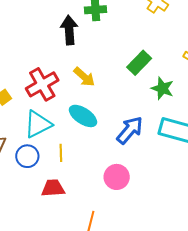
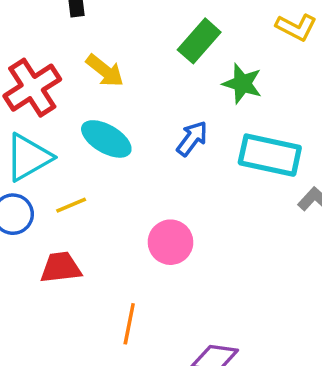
blue arrow: (130, 130) -> (192, 138), moved, size x0.7
yellow line: (61, 153) -> (71, 205), turned 72

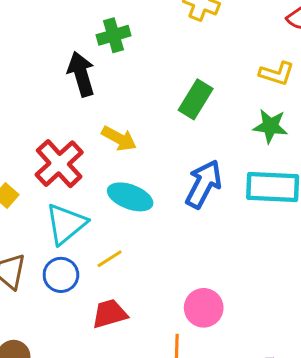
green star: (242, 84) -> (270, 126), moved
blue arrow: (192, 138) -> (204, 184), size x1.5
pink circle: (170, 242) -> (204, 308), moved

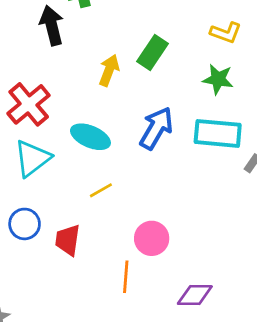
yellow arrow: (119, 139) -> (109, 70), moved, turned -100
yellow line: (110, 259) -> (101, 190), moved
blue circle: (61, 275) -> (25, 224), moved
red trapezoid: (110, 314) -> (68, 240), turned -68

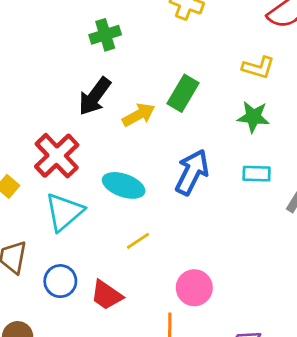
black arrow: (52, 25) -> (95, 96), moved, turned -126
yellow arrow: (109, 70) -> (139, 115), turned 44
cyan rectangle: (218, 133) -> (257, 174), size x0.6
red trapezoid: (68, 240) -> (107, 295), turned -60

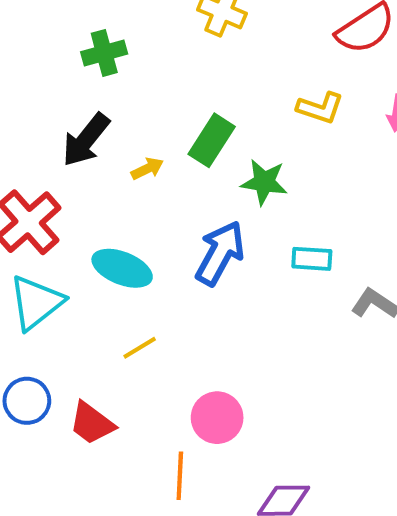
yellow arrow: (139, 115) -> (147, 169), size x0.7
green star: (253, 117) -> (264, 182), moved

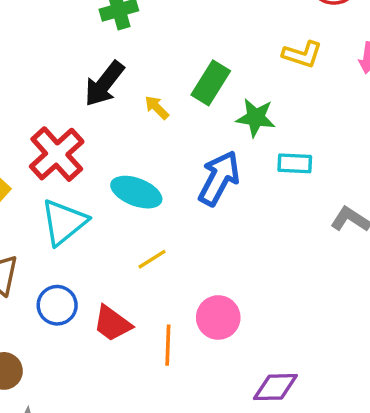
yellow arrow: (147, 169) -> (157, 107), turned -108
cyan rectangle: (312, 259) -> (295, 163), moved
orange line: (180, 476) -> (168, 345), moved

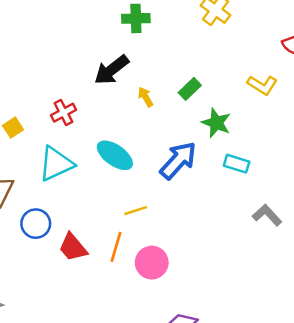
green rectangle: (211, 83) -> (190, 89), size x0.7
red cross: (57, 154) -> (64, 113), size x0.6
yellow line: (152, 259) -> (136, 211), moved
orange line: (168, 345) -> (116, 247), moved

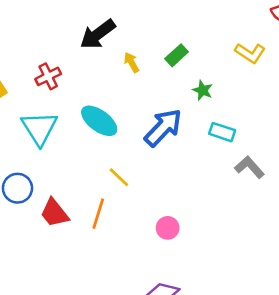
green star: (216, 123) -> (203, 90), size x0.7
cyan triangle: (56, 164) -> (39, 128), turned -39
yellow line: (136, 211) -> (119, 177), turned 60
gray L-shape: (267, 215) -> (250, 167), moved
pink circle: (152, 263) -> (168, 228), moved, size x0.7

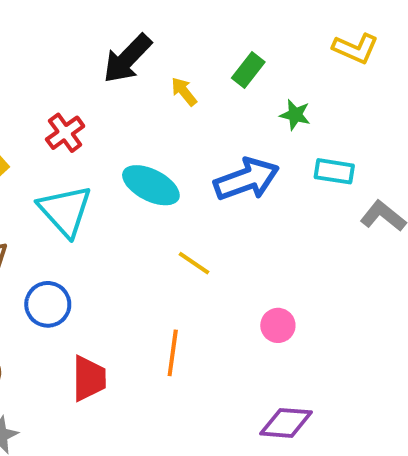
blue arrow: (163, 128) -> (246, 179), turned 36
red trapezoid: (55, 213) -> (89, 378), moved, turned -132
orange line: (98, 214) -> (173, 353), moved

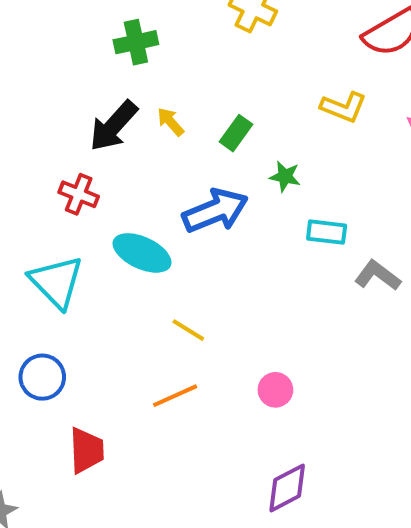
yellow arrow: (184, 92) -> (170, 122), moved
red cross: (65, 133) -> (79, 194), moved, turned -30
blue arrow: (246, 179) -> (215, 211), moved
orange line: (173, 353) -> (175, 396), moved, turned 60
purple diamond: (286, 423) -> (287, 488), turned -30

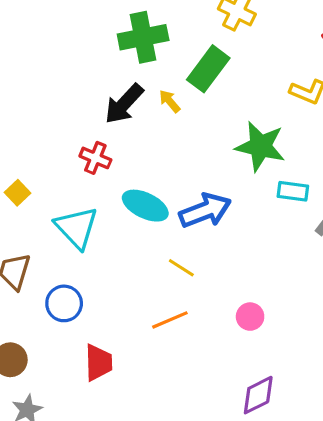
green cross: (136, 42) -> (143, 37), size x1.4
green rectangle: (236, 133) -> (208, 69), moved, size x1.6
green star: (285, 176) -> (260, 146), size x2.0
blue arrow: (215, 211) -> (205, 211), moved

